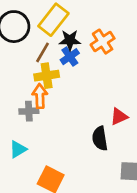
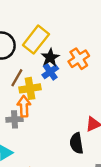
black star: (70, 40) -> (50, 57), turned -30
brown line: (43, 52) -> (17, 78), moved

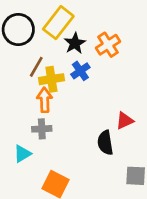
blue cross: (50, 72) -> (80, 71), moved
gray cross: (15, 119) -> (42, 129), moved

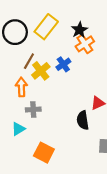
black star: (75, 43) -> (79, 30), moved
yellow cross: (51, 79) -> (41, 71), turned -30
orange arrow: (45, 100) -> (21, 87), moved

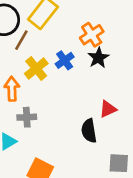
black star: (79, 30) -> (98, 58), moved
brown line: (29, 61) -> (21, 40), moved

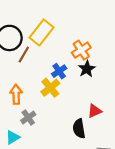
yellow cross: (36, 69) -> (50, 88), moved
gray cross: (27, 117) -> (28, 117), turned -32

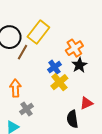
yellow cross: (50, 88) -> (59, 82), moved

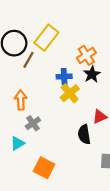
blue cross: (54, 67) -> (64, 77), turned 32

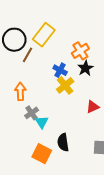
blue cross: (64, 77) -> (60, 70), turned 32
black semicircle: (84, 134) -> (63, 142), moved
cyan triangle: (17, 143) -> (42, 122), moved, turned -32

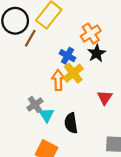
orange arrow: (20, 92) -> (58, 80), moved
red triangle: (93, 107) -> (105, 98), turned -32
black semicircle: (63, 142) -> (71, 123), moved

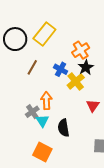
brown line: (30, 38) -> (32, 67), moved
yellow cross: (73, 73) -> (76, 81), moved
orange arrow: (58, 80) -> (46, 101), moved

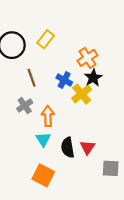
yellow rectangle: (44, 34) -> (46, 39), size x0.7
brown line: (32, 67) -> (32, 78), turned -49
red triangle: (93, 106) -> (87, 147), moved
gray cross: (32, 112) -> (25, 106), moved

